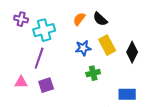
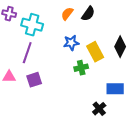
black semicircle: (100, 19) -> (88, 14), turned -98
cyan cross: (44, 30) -> (32, 25), turned 30
yellow rectangle: (107, 45) -> (95, 52), moved

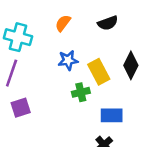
black semicircle: (88, 14) -> (108, 23), moved, turned 35
blue rectangle: (115, 89) -> (112, 115), moved

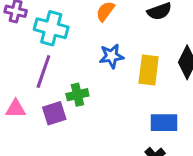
yellow rectangle: (99, 72) -> (149, 70), turned 35
green cross: (81, 92) -> (77, 95), moved

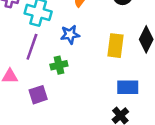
blue star: (111, 56) -> (70, 35), moved
purple square: (54, 113) -> (38, 95), moved

